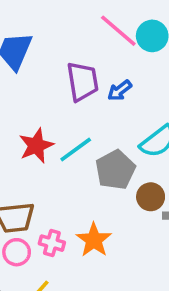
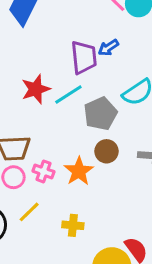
purple trapezoid: (82, 81) -> (84, 57), moved
brown circle: (151, 197) -> (106, 151), moved

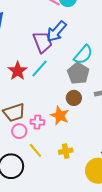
blue arrow: (108, 48) -> (56, 31), size x1.6
gray pentagon: (100, 114) -> (78, 73), moved
yellow line: (29, 212) -> (35, 150), turned -70

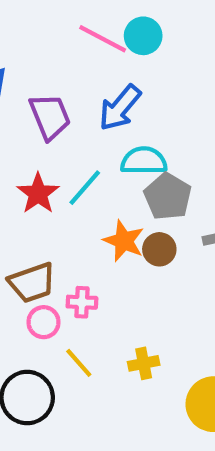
purple trapezoid: (43, 42) -> (50, 117), moved
cyan semicircle: (83, 55) -> (144, 161), moved, turned -130
orange star: (60, 116) -> (124, 241), moved

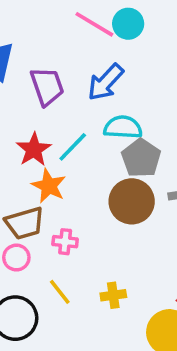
orange star: (124, 241) -> (49, 186), moved
brown circle: (159, 249) -> (132, 201), size x1.6
pink circle: (44, 322) -> (16, 258), moved

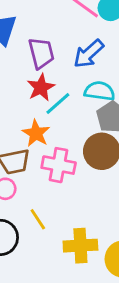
red star: (34, 150) -> (41, 88), moved
pink cross: (65, 242) -> (59, 165), moved, size x1.6
yellow cross: (113, 295) -> (80, 246), moved, size x1.6

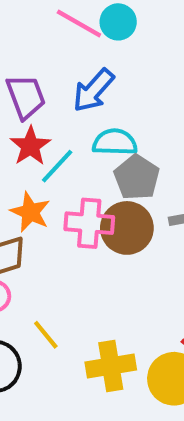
pink cross: (59, 165) -> (89, 223), moved

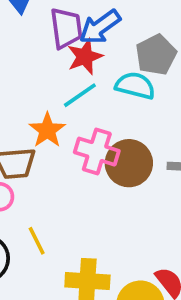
blue arrow: (93, 90) -> (100, 27), moved
red star: (30, 146) -> (85, 57), moved
gray pentagon: (137, 177) -> (156, 55), moved

